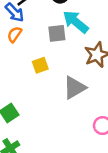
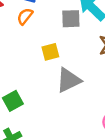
gray triangle: (74, 88) -> (69, 80), moved

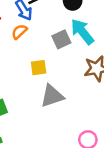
gray square: (71, 19) -> (61, 39), turned -30

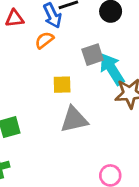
cyan arrow: (82, 32) -> (112, 69), moved

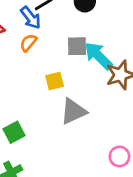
gray square: (93, 55) -> (77, 46), turned 30

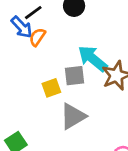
orange semicircle: (28, 43) -> (37, 37), moved
gray square: (77, 46) -> (75, 76), moved

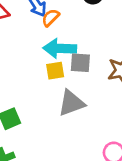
cyan arrow: (93, 59) -> (60, 48), moved, turned -48

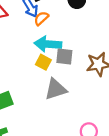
yellow square: (55, 71) -> (43, 62), turned 35

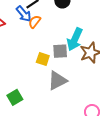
cyan arrow: (48, 44) -> (75, 39), moved, turned -60

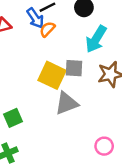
cyan arrow: (75, 39) -> (96, 39), moved
yellow square: (43, 59) -> (52, 75), size x1.6

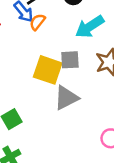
cyan arrow: (96, 39) -> (90, 27), turned 32

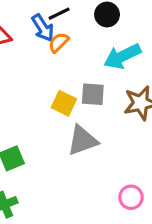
yellow square: (48, 70) -> (64, 103), size x0.7

